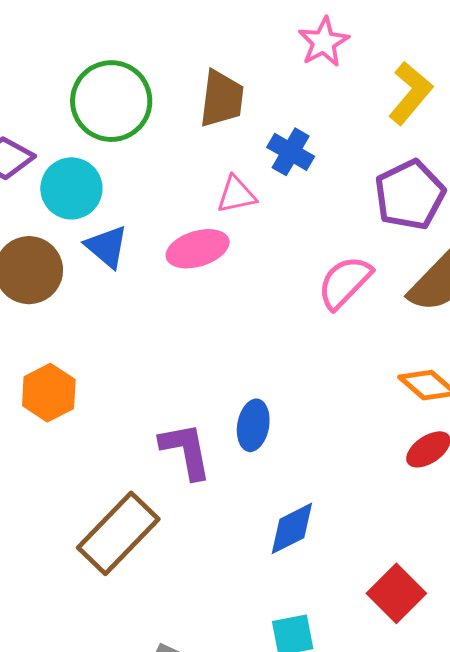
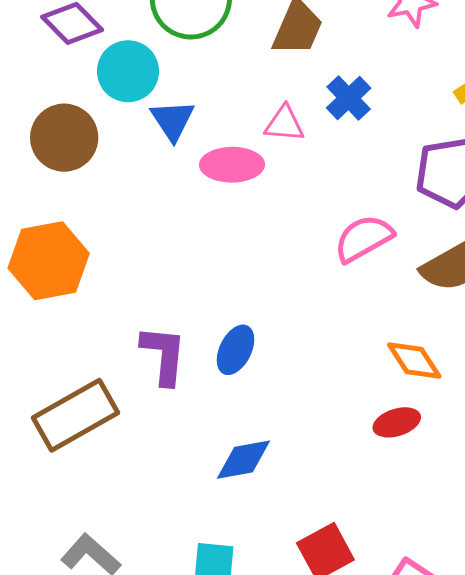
blue triangle: (107, 247) -> (173, 120), moved
orange hexagon: (49, 393) -> (49, 261), size x1.4

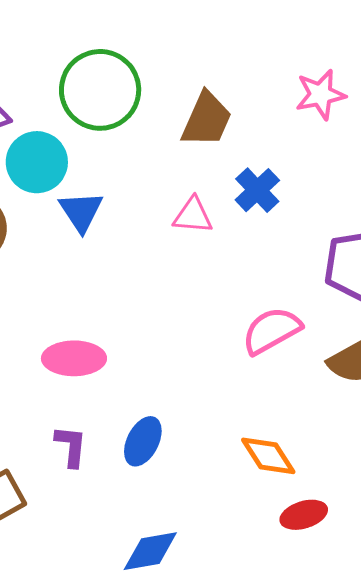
pink ellipse: (232, 165) -> (74, 358), moved
purple L-shape: (164, 355) -> (71, 446), size x0.7
orange diamond: (414, 360) -> (268, 456), moved

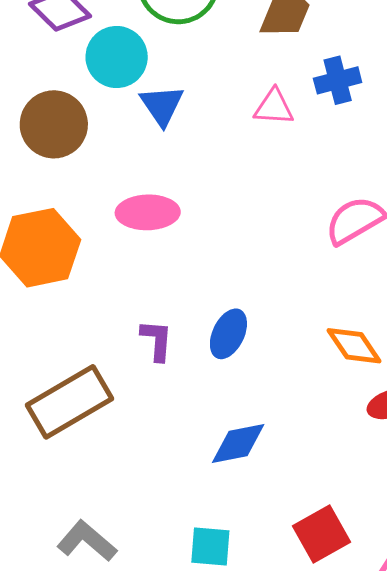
blue cross: (257, 190) -> (338, 80), turned 30
pink ellipse: (74, 358) -> (148, 212), moved

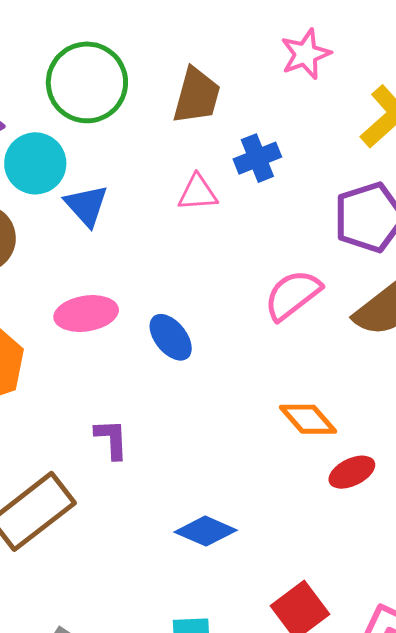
blue ellipse: (228, 334) -> (171, 337), moved, turned -57
blue diamond: (238, 444) -> (206, 531), turned 42

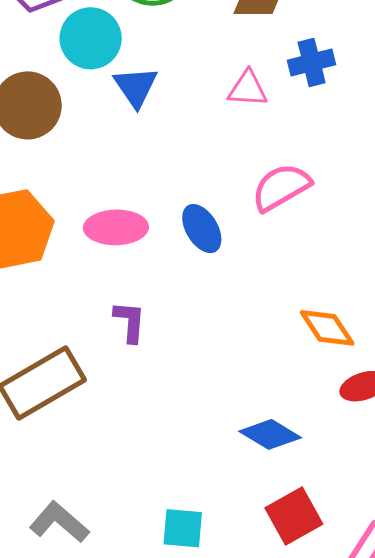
pink semicircle: (293, 295) -> (281, 187), moved
pink ellipse: (86, 313) -> (116, 227), moved
blue diamond: (206, 531) -> (270, 434), moved

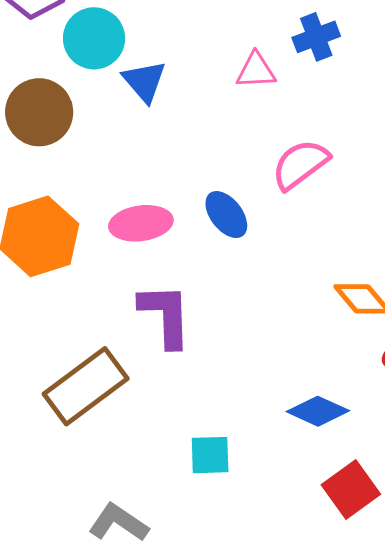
purple L-shape: (130, 322) -> (165, 315), size x1.6
cyan square: (183, 528) -> (210, 455), moved

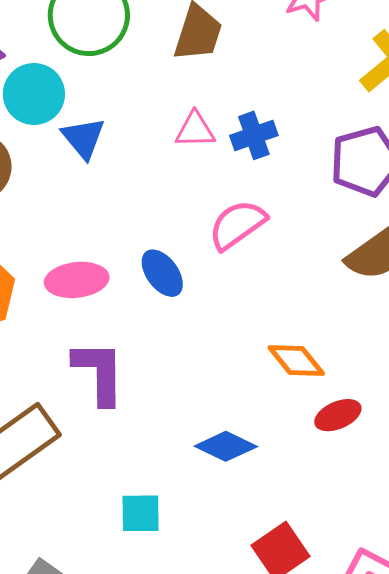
blue cross: (316, 37) -> (254, 135), moved
blue diamond: (318, 411) -> (226, 446), moved

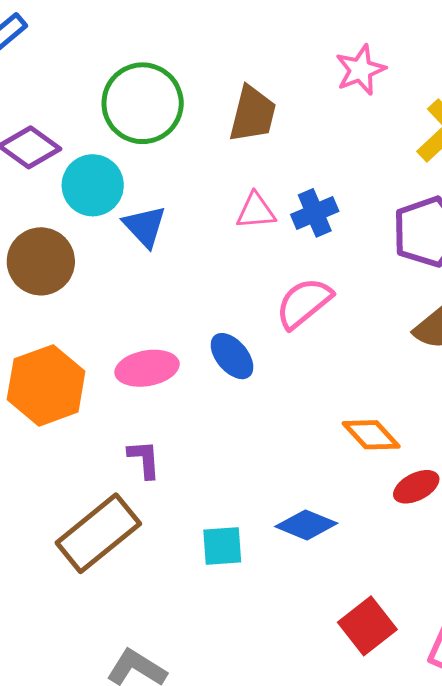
purple L-shape: (99, 372) -> (144, 459), moved, size x0.6
cyan square: (141, 513) -> (222, 546), moved

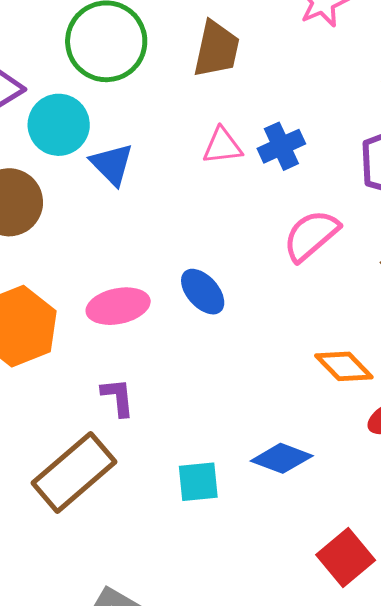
pink semicircle: (304, 303) -> (311, 235), moved

